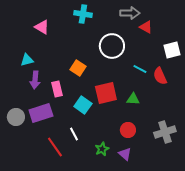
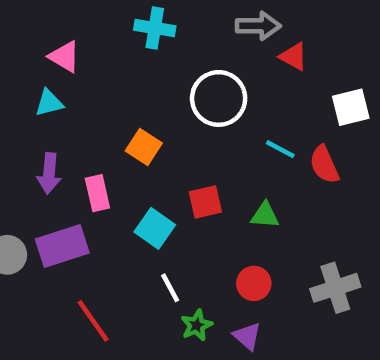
cyan triangle: (27, 60) -> (49, 103), moved
red square: (106, 93) -> (205, 202), size x0.7
white line: (74, 134) -> (170, 288), moved

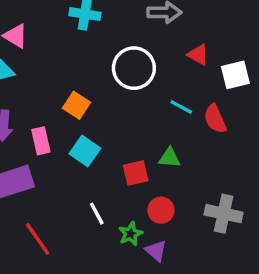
red triangle: (293, 57) -> (198, 55), moved
red square: (205, 202) -> (136, 173), moved
cyan square: (155, 228) -> (85, 151), moved
gray cross: (335, 288) -> (224, 214), turned 30
green star: (197, 325) -> (131, 234), moved

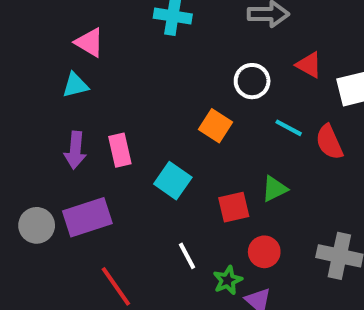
white circle: (134, 68) -> (252, 81), moved, size x0.7
orange square: (76, 105) -> (215, 126), moved
pink rectangle: (41, 141) -> (120, 150), moved
green triangle: (169, 158) -> (274, 189), turned -30

